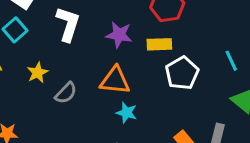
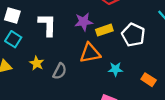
yellow rectangle: (159, 44) -> (104, 30), moved
cyan star: (127, 113) -> (115, 69), moved

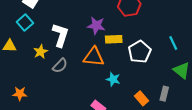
white L-shape: (47, 25) -> (60, 35), moved

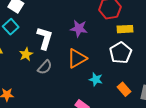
yellow rectangle: (114, 39) -> (125, 29), moved
orange triangle: (94, 57) -> (77, 58), turned -35
orange rectangle: (142, 98) -> (124, 89), moved

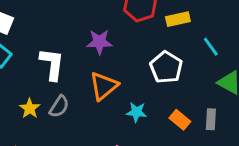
yellow rectangle: (125, 29) -> (178, 19), moved
yellow star: (26, 54) -> (30, 108), moved

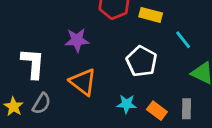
yellow rectangle: (178, 19) -> (151, 15), turned 30
orange triangle: (104, 86) -> (83, 82), turned -40
cyan star: (136, 112) -> (127, 104), moved

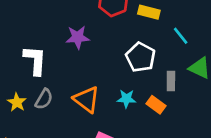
orange triangle: (83, 82) -> (87, 99), moved
gray rectangle: (186, 109) -> (171, 81), moved

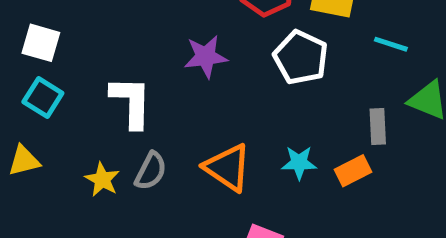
cyan line: (181, 36) -> (391, 44), turned -30
white pentagon: (141, 57) -> (301, 57), moved
orange rectangle: (156, 105) -> (353, 171), turned -60

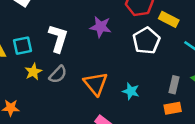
cyan square: (43, 97) -> (23, 46), moved, turned 30
orange rectangle: (353, 171) -> (173, 108), moved

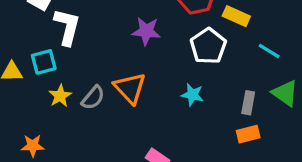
white L-shape: (58, 38) -> (67, 27), moved
orange triangle: (96, 84) -> (130, 88), moved
cyan star: (131, 91) -> (192, 95), moved

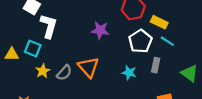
cyan line: (269, 51) -> (167, 41), moved
cyan square: (44, 62) -> (33, 49), turned 35
gray rectangle: (248, 103) -> (156, 65), moved

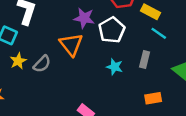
white pentagon: (140, 41) -> (112, 30), moved
orange triangle: (88, 67) -> (71, 44), moved

